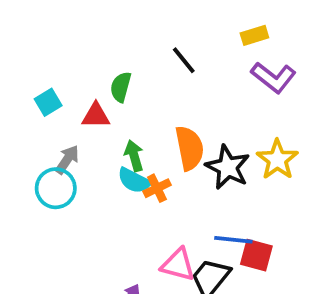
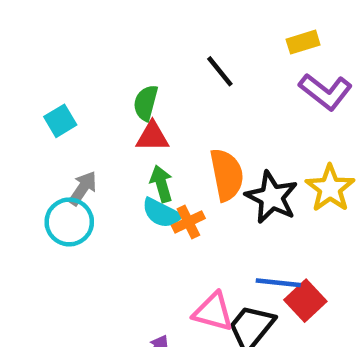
red triangle: (96, 116) -> (152, 137), moved
red square: (256, 255) -> (305, 301), turned 32

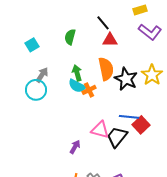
red triangle: (152, 137) -> (110, 40), moved

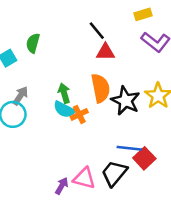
green semicircle: (70, 37) -> (33, 43), moved
pink triangle: (100, 130) -> (84, 178), moved

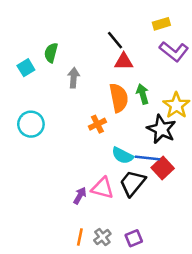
green arrow: (64, 93) -> (143, 94), moved
gray arrow: (20, 96) -> (74, 78), moved, turned -30
black star: (126, 101) -> (161, 129), moved
cyan semicircle: (64, 109) -> (122, 155), moved

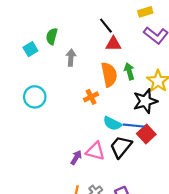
black star: (161, 129) -> (145, 101), turned 30

